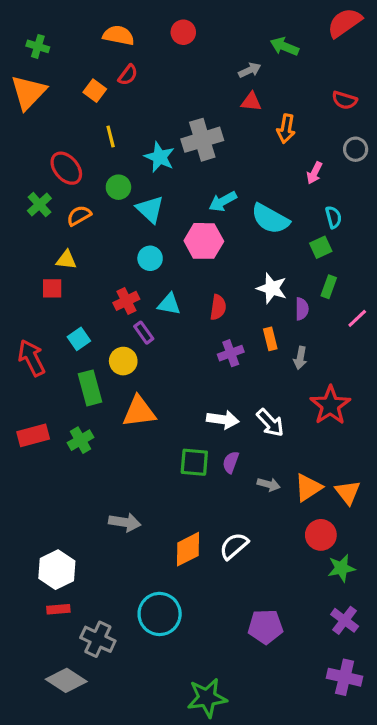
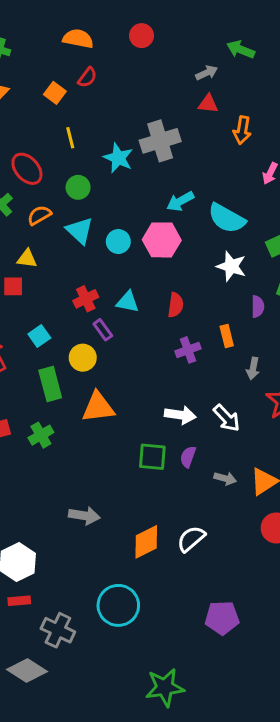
cyan triangle: (150, 209) -> (80, 231), moved
cyan circle: (150, 258) -> (118, 242), moved
white star: (272, 288) -> (231, 266), moved
gray arrow: (300, 358) -> (253, 368), moved

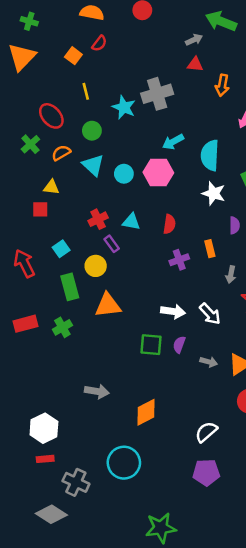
green arrow: (241, 50) -> (221, 21), size x1.4
cyan semicircle: (227, 218) -> (210, 155), turned 64
white semicircle: (191, 539) -> (206, 432), moved

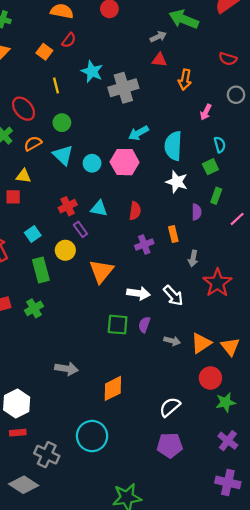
cyan star: (124, 107) -> (92, 72), moved
orange triangle: (108, 305) -> (101, 271), moved, turned -44

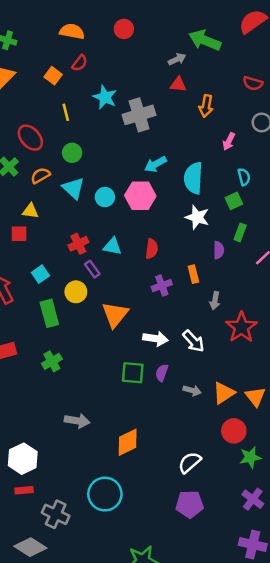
green cross: (34, 308) -> (52, 361), moved

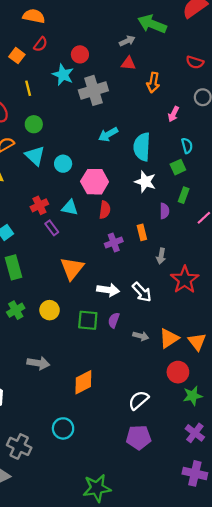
red circle: (124, 29) -> (80, 54), moved
pink hexagon: (140, 196) -> (95, 182), moved
yellow circle: (76, 292) -> (50, 310), moved
cyan circle: (105, 494) -> (63, 428), size x0.7

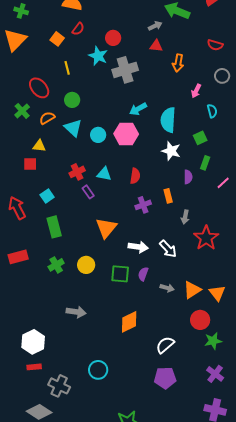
cyan semicircle: (187, 146) -> (212, 111), moved
pink hexagon: (95, 182) -> (126, 134), moved
orange diamond: (83, 382) -> (129, 322), moved

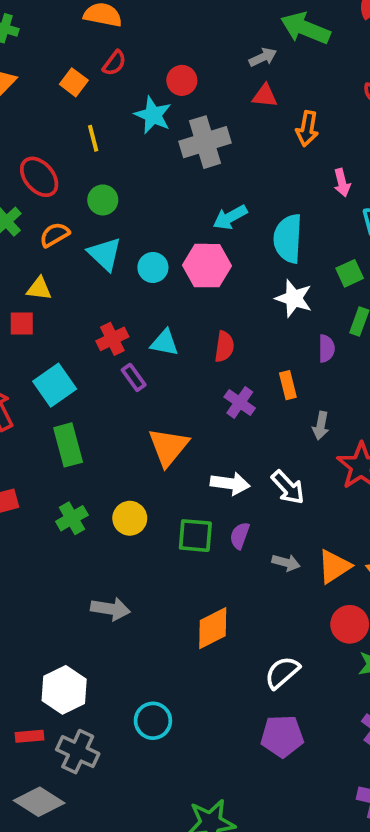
pink arrow: (196, 91) -> (342, 183), turned -40
cyan square: (47, 196) -> (55, 385), size x1.5
purple cross: (143, 205) -> (240, 402), turned -35
white hexagon: (33, 342) -> (64, 690), moved
red rectangle: (34, 367) -> (29, 736), moved

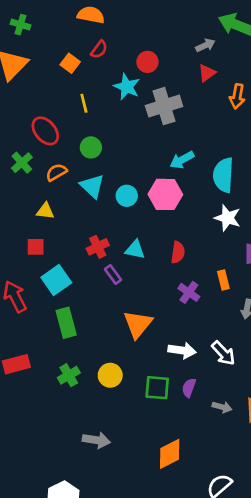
red triangle: (265, 96) -> (207, 73), turned -42
red square: (22, 323) -> (36, 247), moved

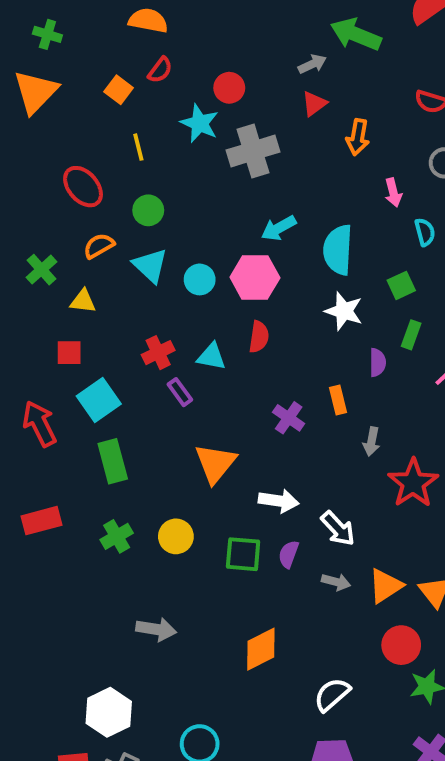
green cross: (22, 163) -> (42, 270), moved
red semicircle: (178, 252) -> (259, 337), moved
white arrow: (223, 353) -> (338, 528), moved

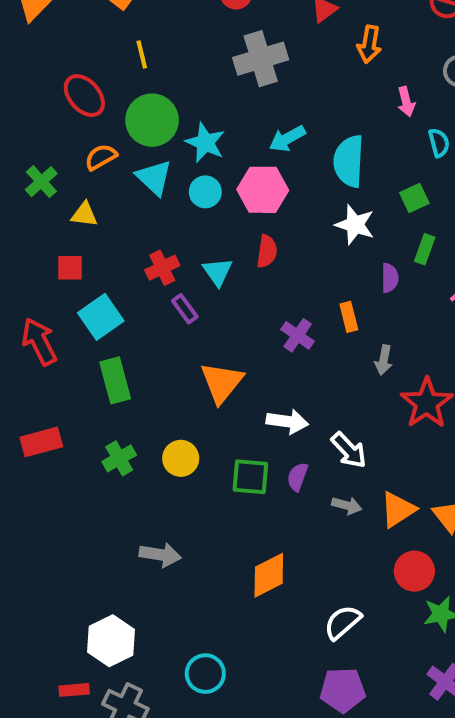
cyan star: (200, 123) -> (205, 143), moved
green circle: (148, 210) -> (152, 120), size x1.6
cyan triangle: (211, 357) -> (218, 272), turned 44

